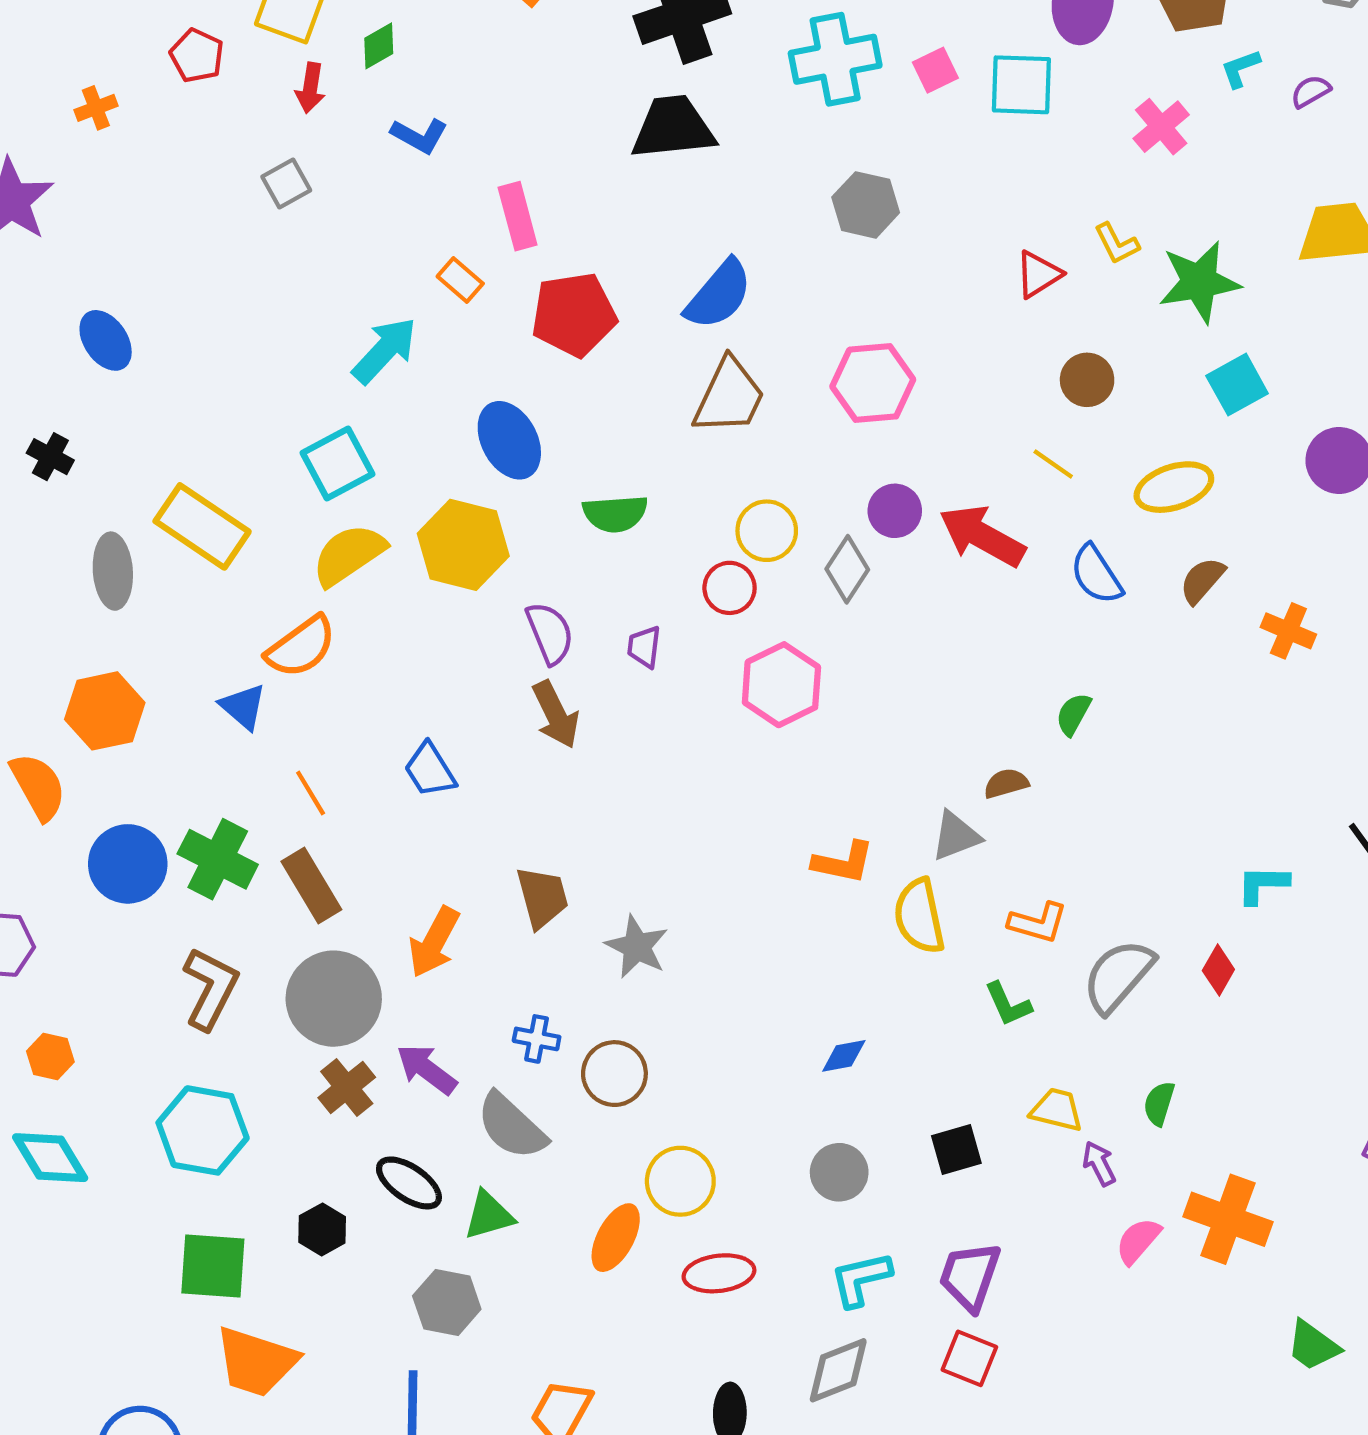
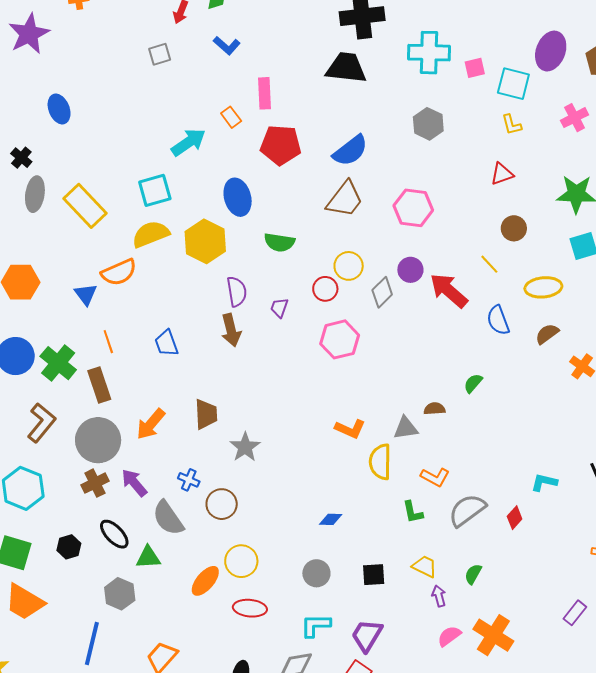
yellow L-shape: (1117, 244) -> (512, 125), moved
gray ellipse: (113, 571) -> (35, 194), moved

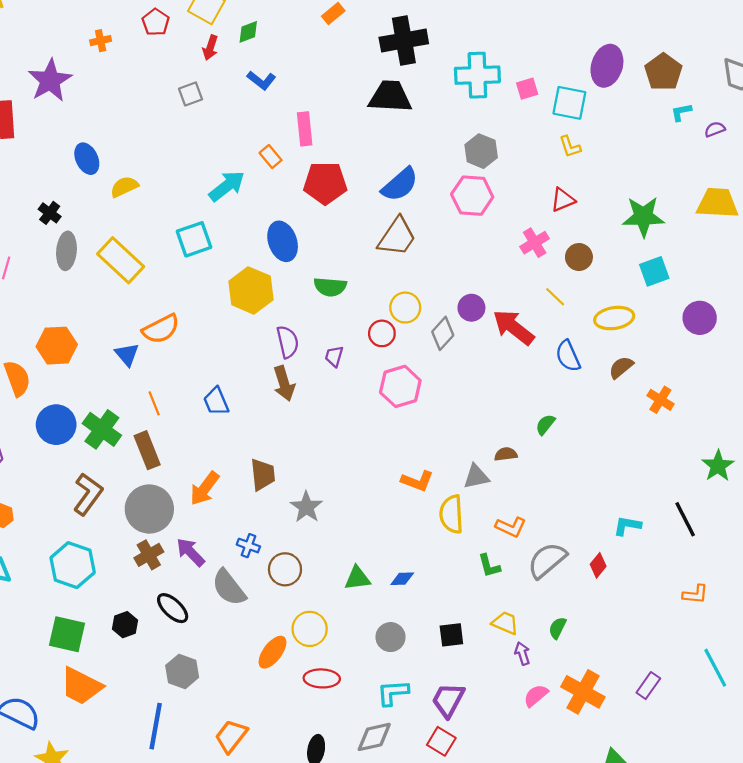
pink cross: (575, 118) -> (535, 243), moved
pink hexagon: (413, 208) -> (472, 196), moved
yellow semicircle: (151, 234) -> (124, 187), moved, size x0.7
green triangle: (148, 557) -> (357, 578), moved
purple rectangle: (575, 613) -> (648, 686), moved

